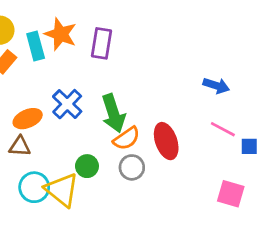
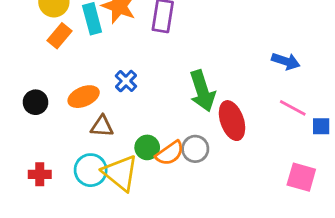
blue cross: (67, 104) -> (126, 81), size x0.7
green arrow: (113, 113) -> (202, 91), moved
orange semicircle: (127, 138) -> (170, 153), moved
brown triangle: (20, 146) -> (102, 126), moved

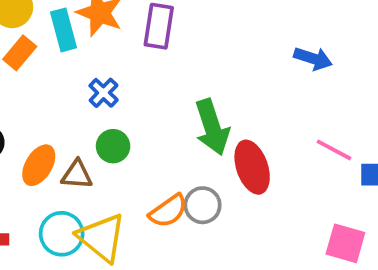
blue arrow: (286, 61) -> (313, 59), moved
blue cross: (126, 81) -> (104, 93), moved
orange ellipse: (84, 97) -> (39, 165), moved, turned -36
green circle: (147, 147) -> (113, 146), moved

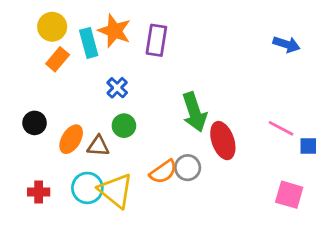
blue arrow: (313, 59) -> (287, 44), moved

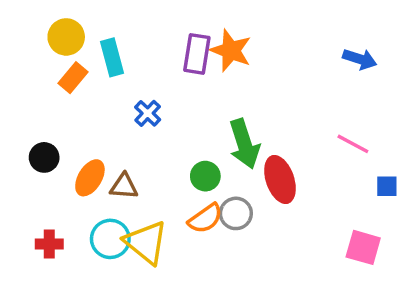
orange star: (114, 31) -> (231, 51), moved
green circle: (124, 126) -> (205, 176), moved
pink line: (281, 128) -> (353, 144), moved

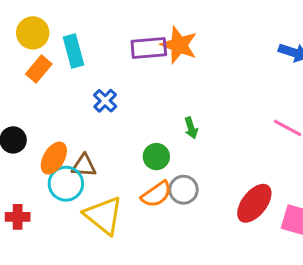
purple rectangle: (197, 54) -> (149, 48), turned 76
green arrow: (244, 144) -> (191, 128), size x0.5
red ellipse: (280, 180) -> (254, 203), moved, turned 57
cyan circle: (110, 239) -> (66, 184), moved

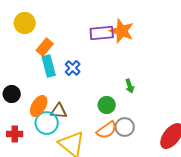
cyan rectangle: (73, 51) -> (49, 66), moved
orange rectangle: (39, 69) -> (45, 47), moved
red cross: (18, 217) -> (15, 134), moved

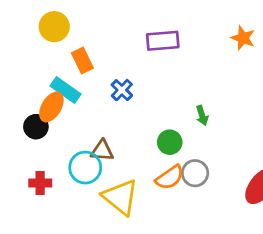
orange star: (122, 31) -> (243, 38), moved, size x0.7
orange rectangle: (45, 47) -> (82, 60), turned -66
cyan rectangle: (49, 66) -> (65, 90), moved, turned -40
orange ellipse: (39, 106) -> (51, 107), moved

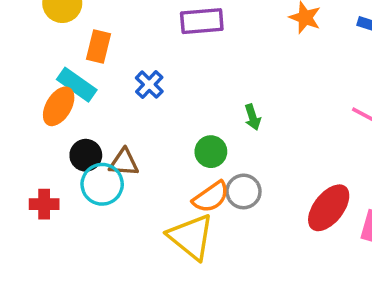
orange rectangle: (82, 60) -> (98, 47), turned 40
black circle: (36, 127) -> (86, 155), moved
yellow triangle: (120, 197) -> (191, 237), moved

